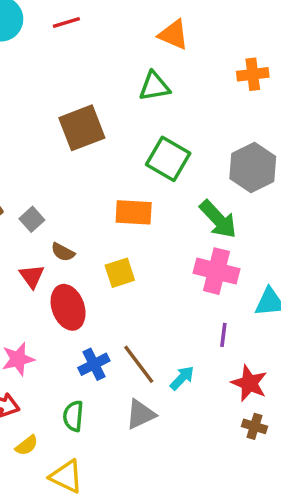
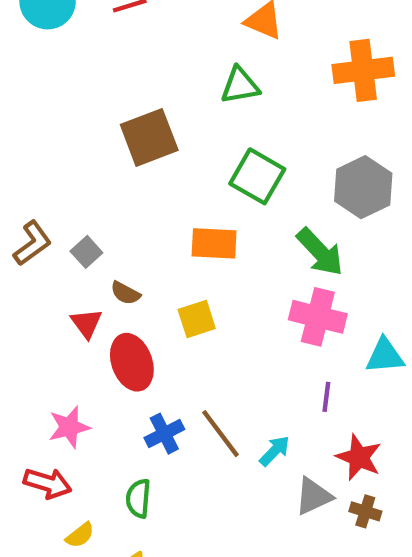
orange cross: (253, 74) -> (363, 70), size x1.5
gray triangle: (141, 414) -> (313, 496), moved

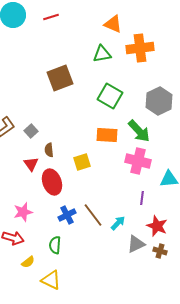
orange cross: (363, 70) -> (140, 48), moved
orange rectangle: (214, 243) -> (107, 135), moved
brown semicircle: (125, 293) -> (49, 150), turned 56

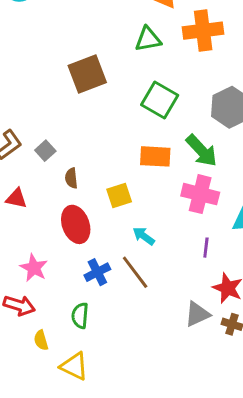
red triangle: (31, 164) -> (16, 198), moved, turned -42
pink star: (23, 212) -> (34, 268), turned -30
cyan arrow: (118, 223) -> (144, 236), moved, turned -98
yellow semicircle: (28, 262) -> (41, 340), turned 112

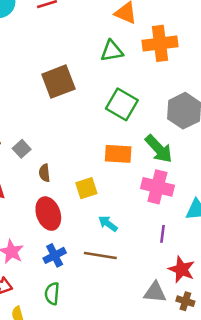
blue cross: (97, 272) -> (55, 255), moved
brown line: (135, 272) -> (100, 255), turned -44
gray triangle: (197, 314) -> (155, 292), turned 30

